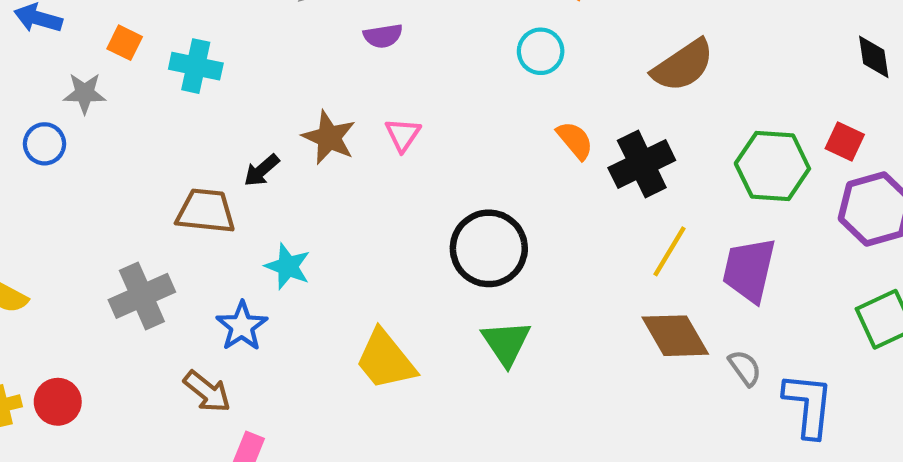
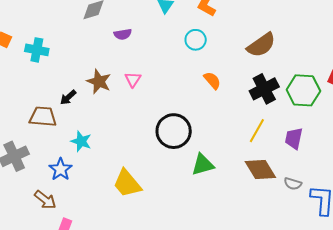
black cross: (642, 164) -> (264, 89), moved
purple trapezoid: (749, 270) -> (294, 138), size x0.7
green triangle: (506, 343) -> (203, 165), moved, turned 50
gray semicircle: (745, 368) -> (293, 184), turned 144

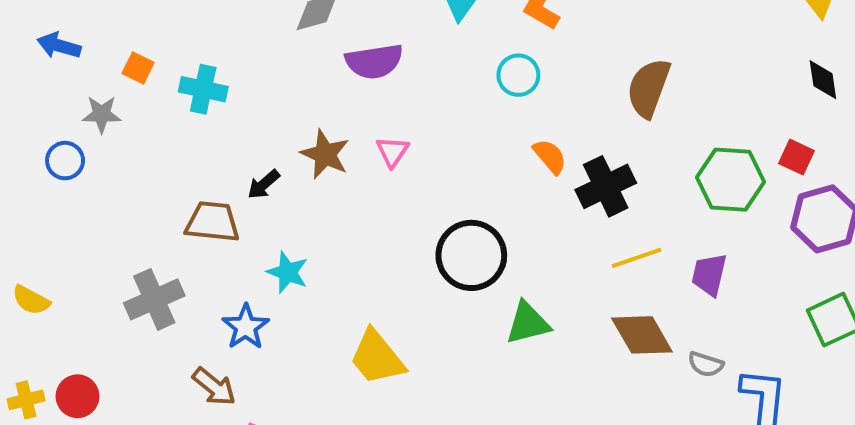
purple semicircle: (123, 34) -> (374, 61), size x1.6
brown semicircle: (261, 45) -> (649, 88), turned 144
black cross: (264, 89) -> (606, 186), moved
yellow line: (257, 131) -> (637, 258), turned 40

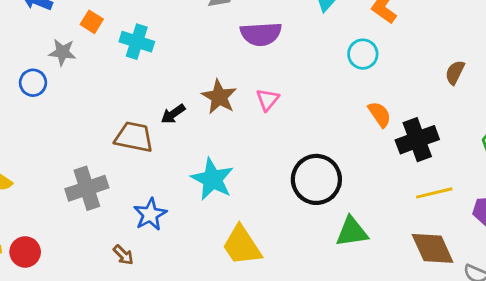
brown semicircle: (649, 88) -> (455, 72), size x0.6
cyan star: (288, 272) -> (212, 179), moved, size x1.4
brown arrow: (214, 387) -> (123, 255), size x0.7

